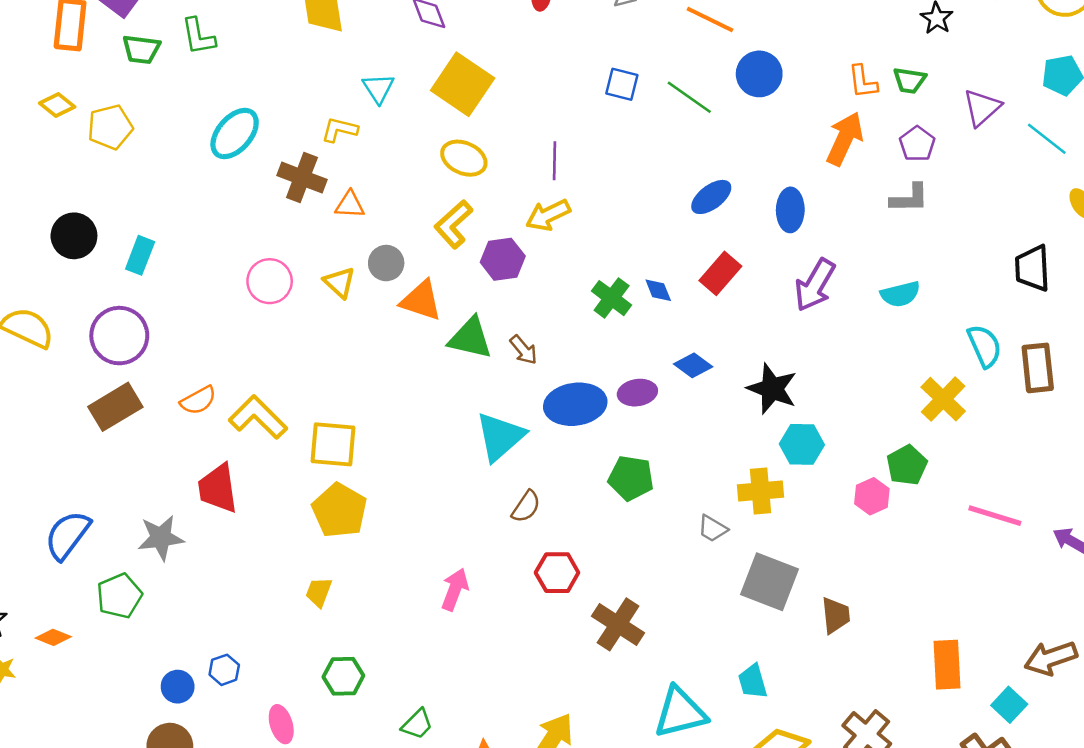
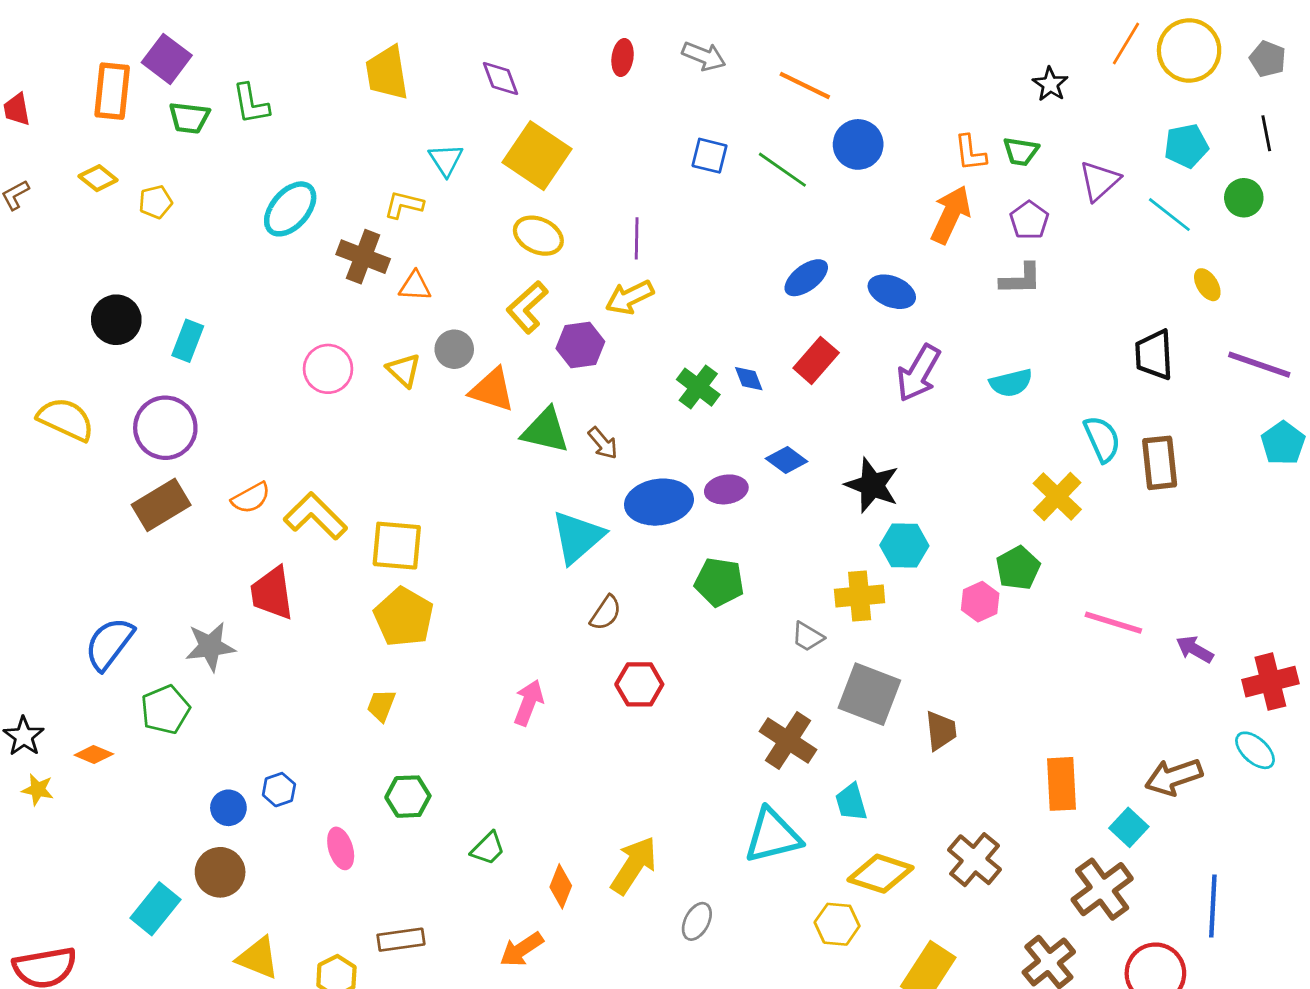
yellow pentagon: (110, 127) -> (156, 202), size x0.7
blue ellipse: (790, 210) -> (892, 292), turned -69
brown cross: (618, 624) -> (788, 740), moved

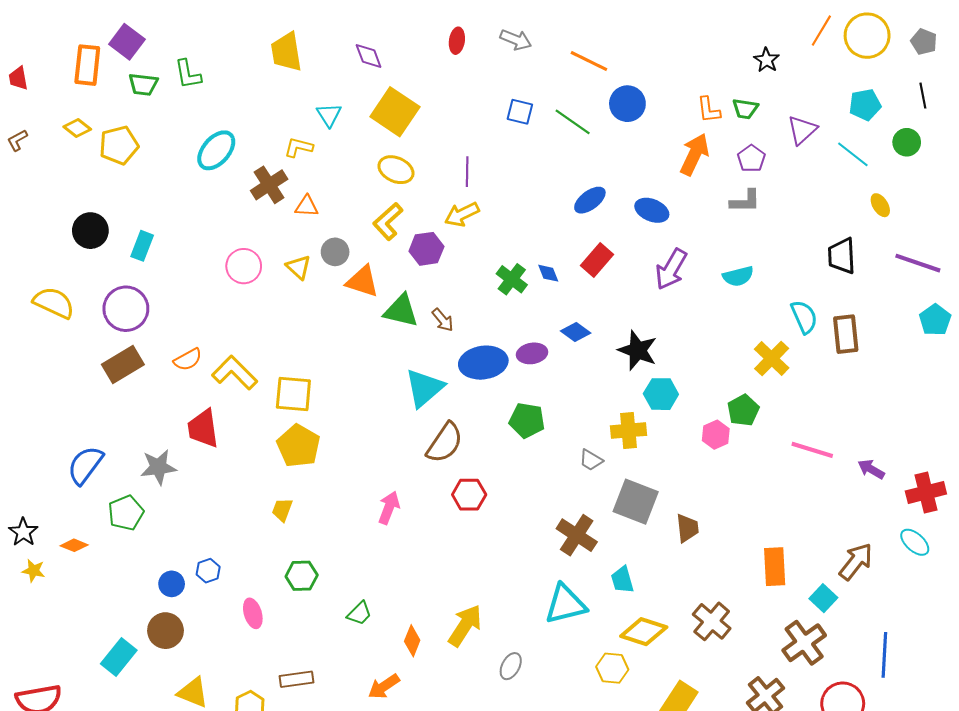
yellow pentagon: (156, 202) -> (119, 145), size x1.6
brown cross: (363, 257) -> (269, 185), turned 36
brown semicircle: (606, 613) -> (445, 443), size x1.6
brown arrow: (1174, 777) -> (856, 562), turned 147

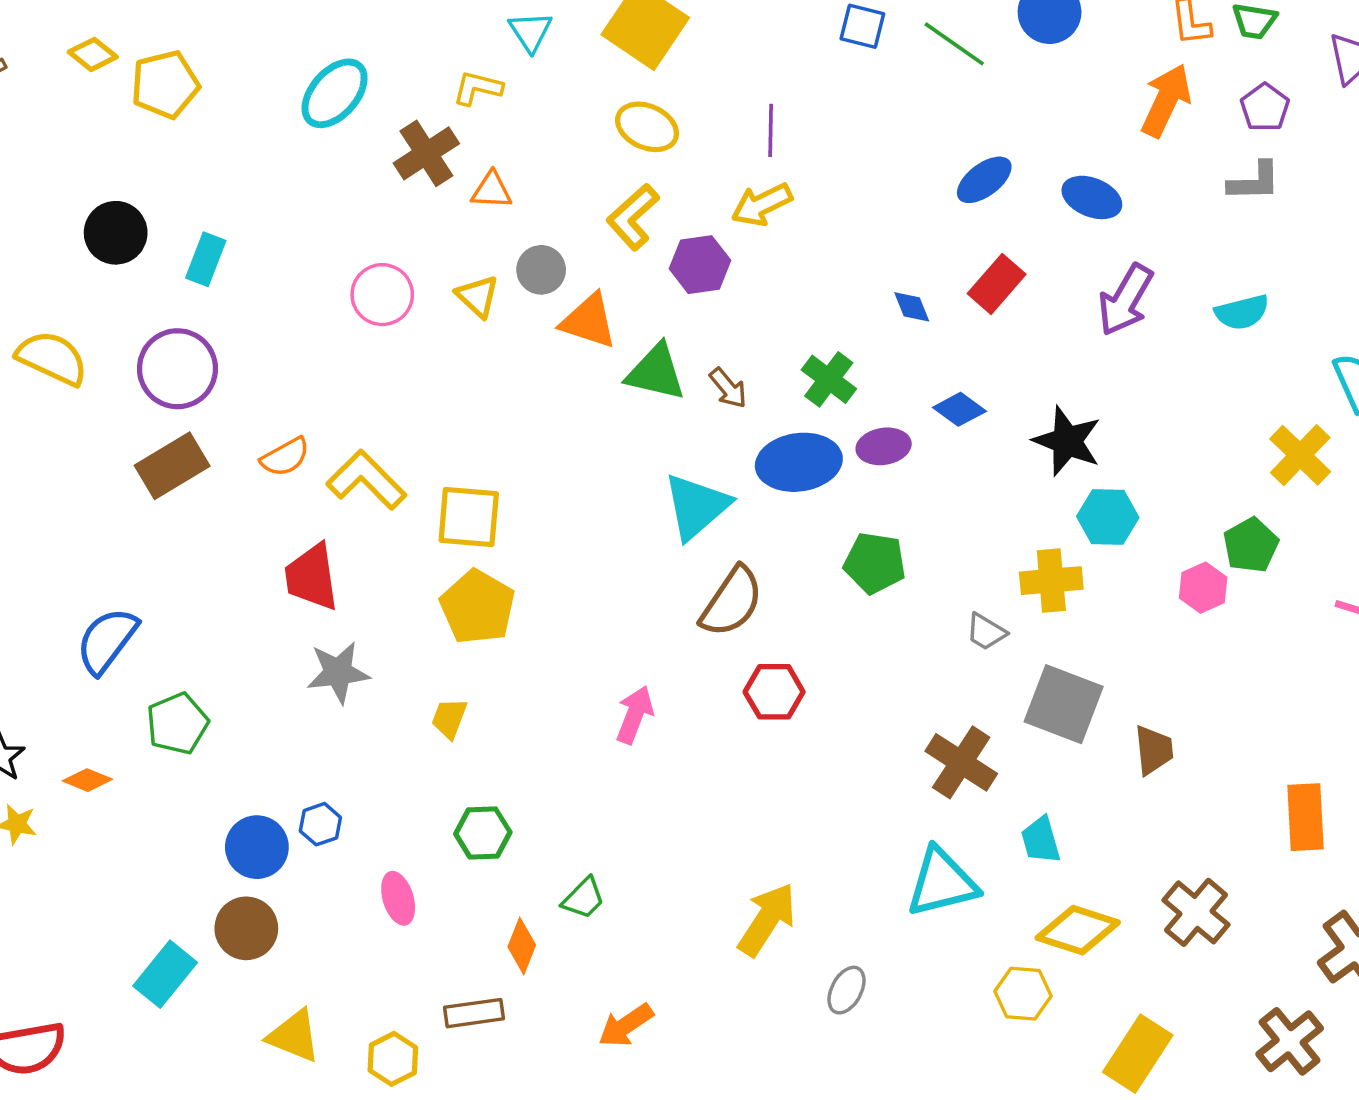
green cross: (512, 279) -> (829, 379), moved
gray star: (158, 467) -> (338, 672), moved
blue circle: (172, 584) -> (257, 847), size x1.4
orange diamond: (412, 641) -> (522, 946), moved

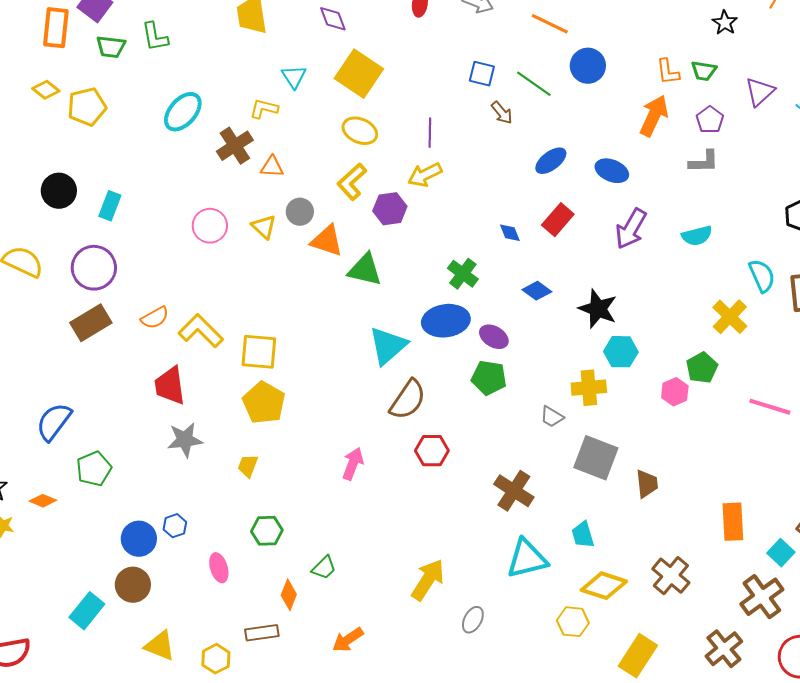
brown arrow: (728, 388) -> (502, 113), moved
purple ellipse: (884, 446) -> (494, 337), moved, turned 40
brown cross: (961, 762) -> (514, 491), moved

